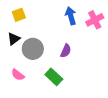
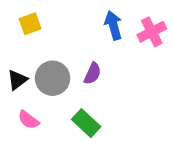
black triangle: (14, 39) -> (17, 80), moved
purple semicircle: (66, 51) -> (93, 73), moved

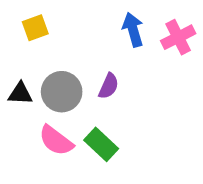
black triangle: (17, 80) -> (20, 94), turned 40
pink semicircle: (28, 120) -> (56, 141), moved, size x1.4

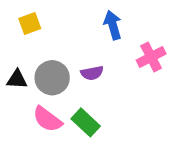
pink cross: (178, 37) -> (151, 57), moved
purple semicircle: (109, 86) -> (92, 73), turned 55

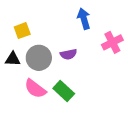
yellow square: (30, 23) -> (22, 31), moved

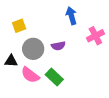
black triangle: (13, 59) -> (11, 61), moved

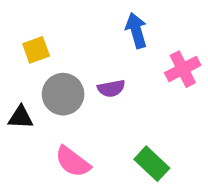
pink semicircle: (30, 75) -> (73, 162), moved
green rectangle: (54, 77) -> (152, 164), moved

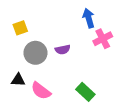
blue arrow: (136, 30) -> (89, 18), moved
black triangle: (21, 117) -> (18, 80), moved

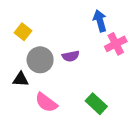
yellow square: (20, 28) -> (23, 32), turned -32
black triangle: (18, 80) -> (21, 79), moved

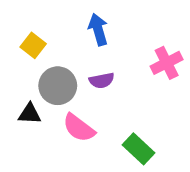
blue arrow: (100, 21) -> (98, 29), moved
pink semicircle: (46, 102) -> (79, 128), moved

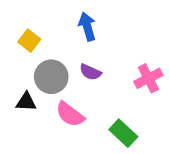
pink cross: (167, 63) -> (148, 78), moved
purple semicircle: (102, 80) -> (90, 72), turned 35

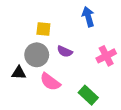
blue arrow: (87, 27) -> (88, 17), moved
yellow square: (29, 41) -> (43, 29), moved, turned -32

